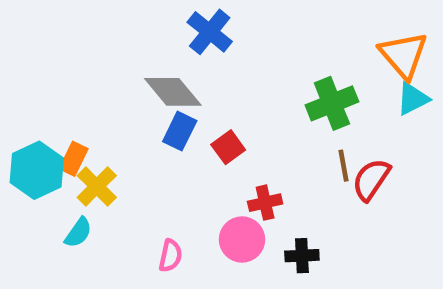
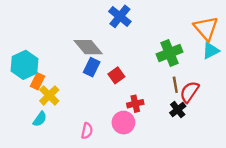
blue cross: (210, 32) -> (120, 16), moved
cyan hexagon: (37, 170) -> (25, 65), moved
black cross: (302, 256) -> (178, 110), moved, turned -35

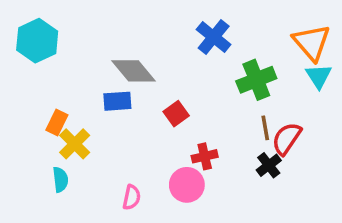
blue cross: (120, 16) -> (214, 37), moved
cyan triangle: (211, 51) -> (319, 76), turned -36
cyan hexagon: (25, 65) -> (37, 41), moved
blue rectangle: (92, 67) -> (117, 101), moved, turned 60
cyan semicircle: (40, 119) -> (60, 180), turned -42

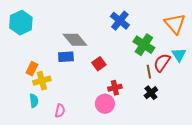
cyan triangle: (319, 76) -> (179, 55), moved
green cross: (256, 80) -> (144, 45), turned -35
red semicircle: (287, 139) -> (162, 63), moved
yellow cross: (75, 144) -> (42, 81), turned 30
pink semicircle: (132, 197) -> (60, 111), moved

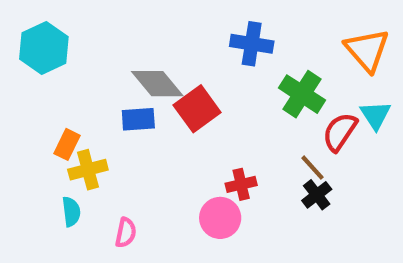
blue cross: (120, 21) -> (252, 44), turned -30
red square: (99, 64) -> (197, 109), moved, size x1.5
brown line: (149, 72) -> (312, 168), moved, turned -32

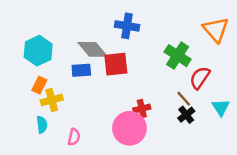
blue cross: (252, 44) -> (127, 26), moved
cyan hexagon: (44, 48) -> (38, 51), moved
red square: (197, 109) -> (116, 64), turned 30
cyan triangle: (375, 115) -> (221, 107), moved
pink circle: (220, 218) -> (129, 128), size x1.4

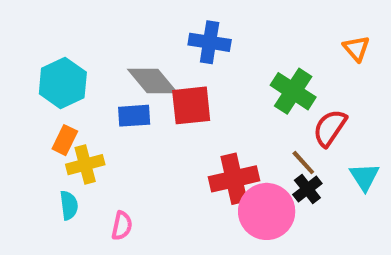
orange triangle: (216, 30) -> (356, 48), size x0.6
red cross: (142, 109) -> (234, 179), size x1.6
pink circle: (129, 128) -> (267, 211), moved

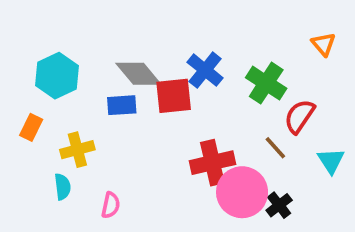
blue cross: (210, 42) -> (205, 70), moved, turned 30
orange rectangle: (65, 140) -> (31, 127), moved
black cross: (307, 189) -> (279, 205), moved

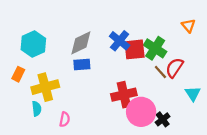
gray diamond: (138, 74) -> (81, 43), turned -76
red square: (174, 96) -> (135, 49), moved
blue rectangle: (122, 105) -> (82, 64), moved
brown line: (275, 148) -> (160, 72), moved
yellow cross: (77, 150) -> (45, 87), size x1.4

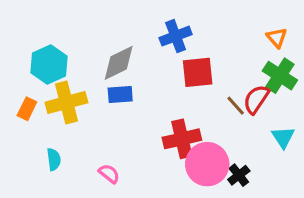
blue cross: (120, 41) -> (176, 36), moved, turned 30
green cross: (155, 48) -> (280, 76), moved
yellow cross: (45, 87) -> (66, 102), moved
pink semicircle: (65, 119) -> (109, 174), moved, turned -64

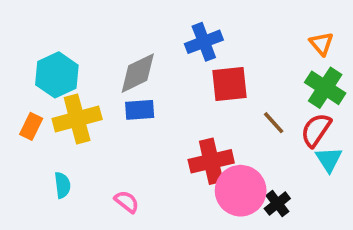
red semicircle: (256, 99) -> (316, 130), moved

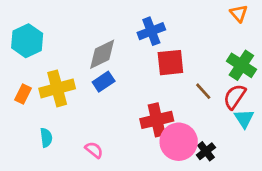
orange triangle: (321, 44) -> (239, 13), moved
cyan hexagon: (57, 75) -> (27, 41), moved
blue rectangle: (140, 110) -> (104, 82), turned -30

